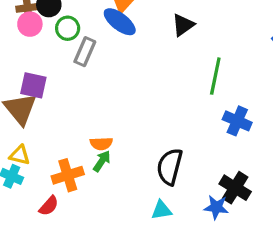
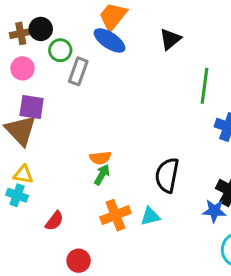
pink circle: (30, 24) -> (22, 68), moved
orange cross: (68, 175) -> (115, 215), moved
cyan triangle: (161, 210) -> (150, 216), moved

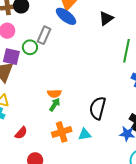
green circle: (60, 50) -> (30, 47), moved

